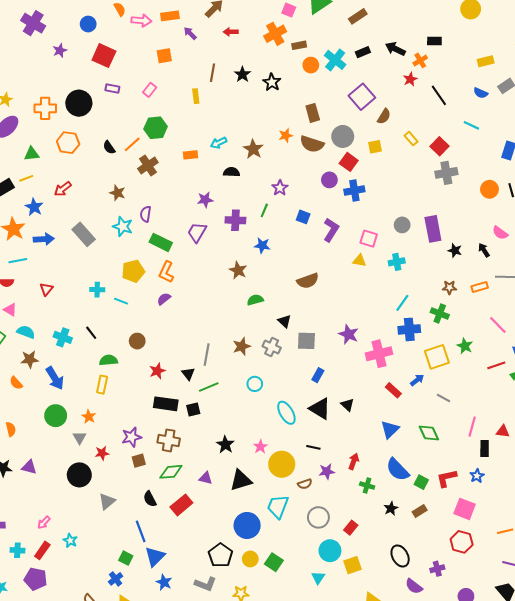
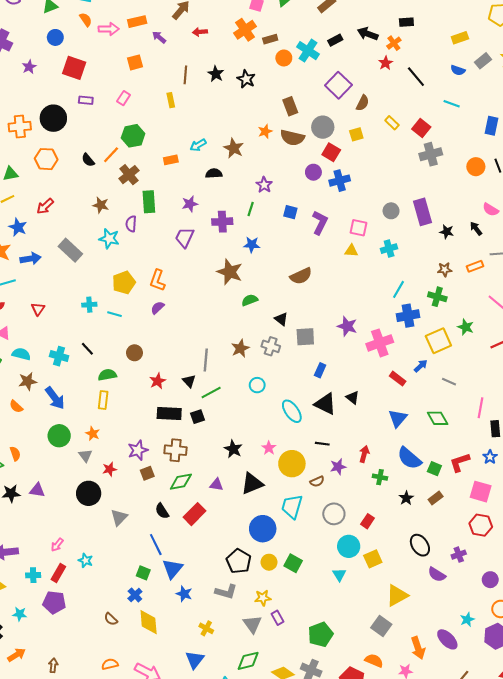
green rectangle: (161, 242) -> (149, 202), moved, turned 65
brown star: (238, 270) -> (230, 272), size x1.4

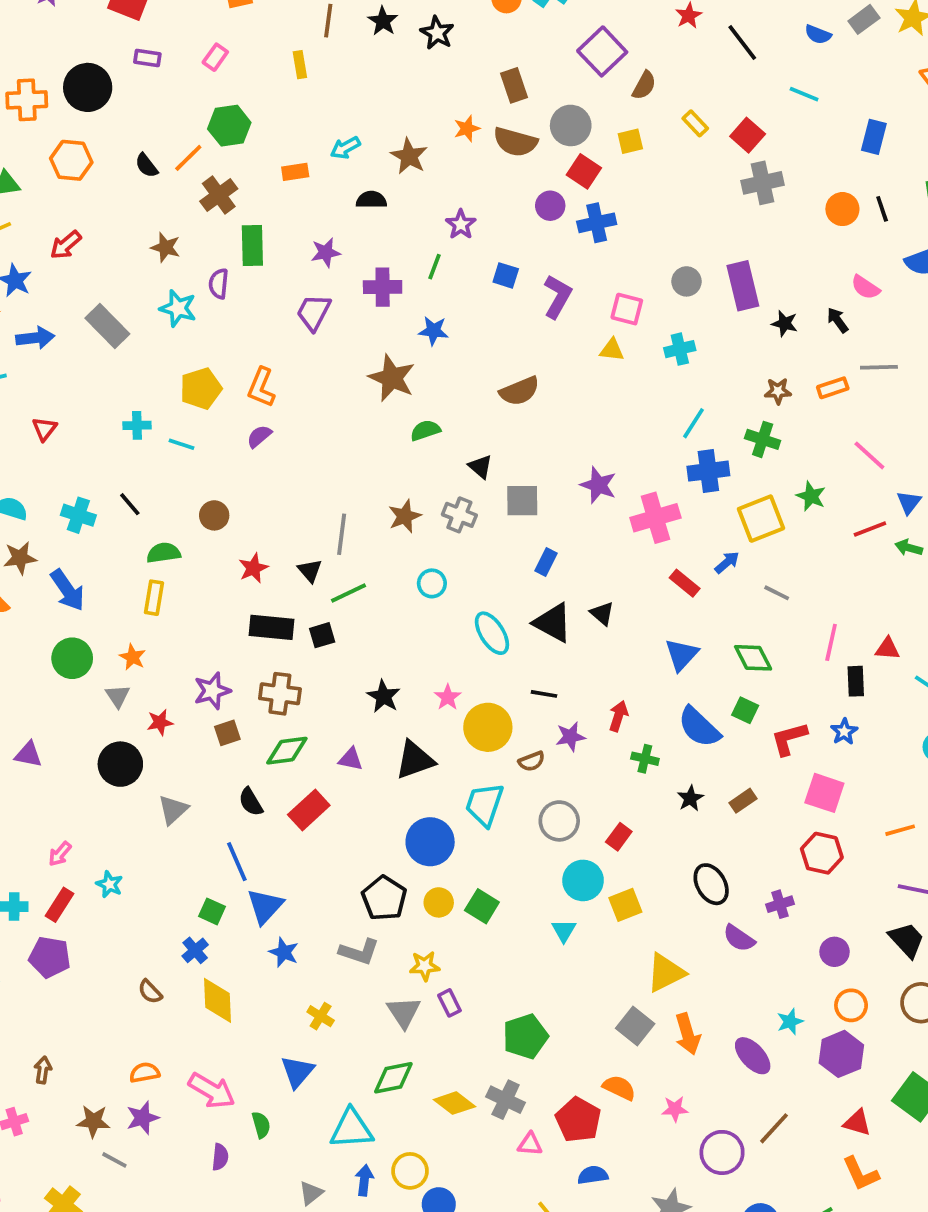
green square: (434, 469) -> (745, 710), moved
orange arrow: (418, 648) -> (688, 1034), moved

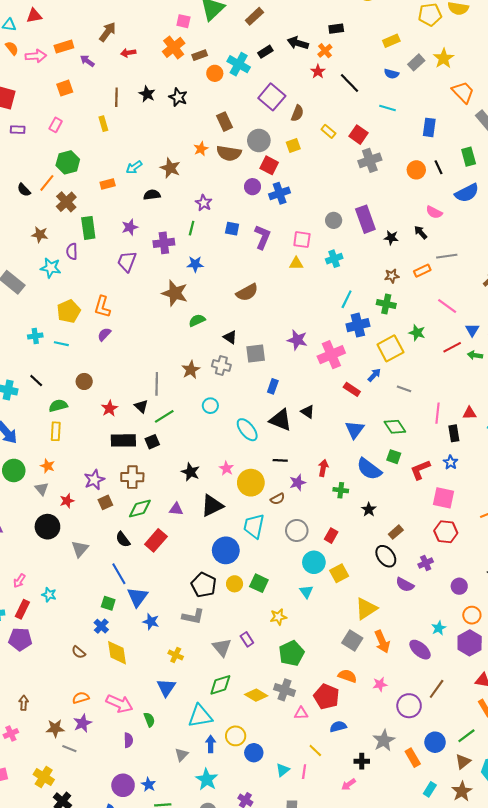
brown rectangle: (743, 801) -> (396, 532), moved
yellow star: (425, 966) -> (278, 617), moved

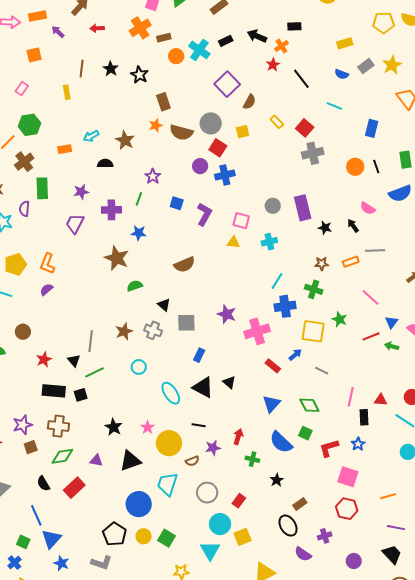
brown rectangle: (225, 122) -> (163, 102), moved
yellow square: (390, 348) -> (313, 331), turned 30
cyan triangle: (306, 592) -> (210, 551), size x1.5

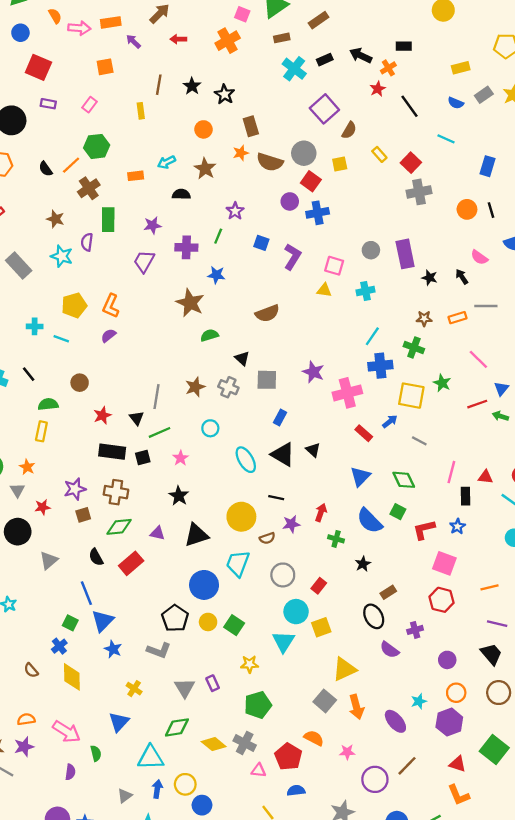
brown rectangle: (164, 38) -> (282, 38), moved
orange circle: (176, 56) -> (203, 129), moved
pink star: (148, 427) -> (180, 458), moved

